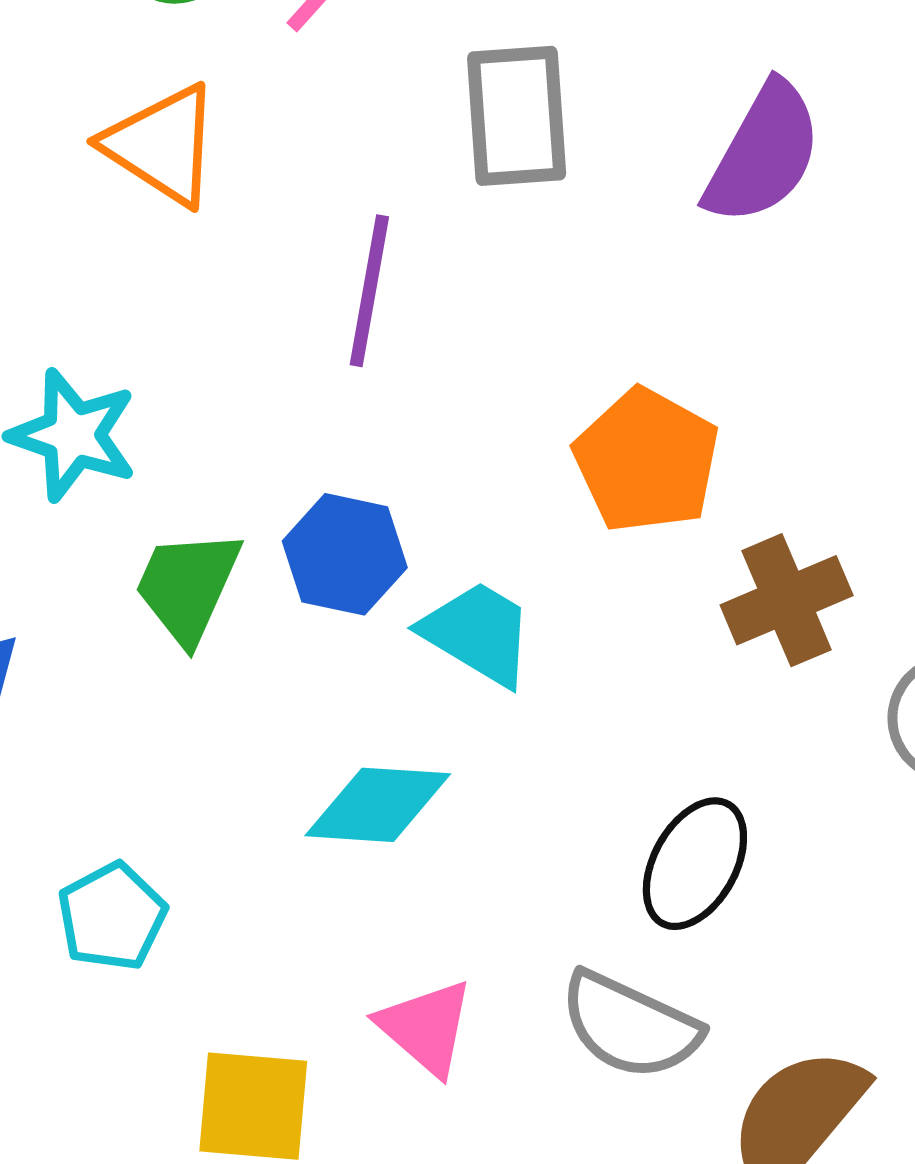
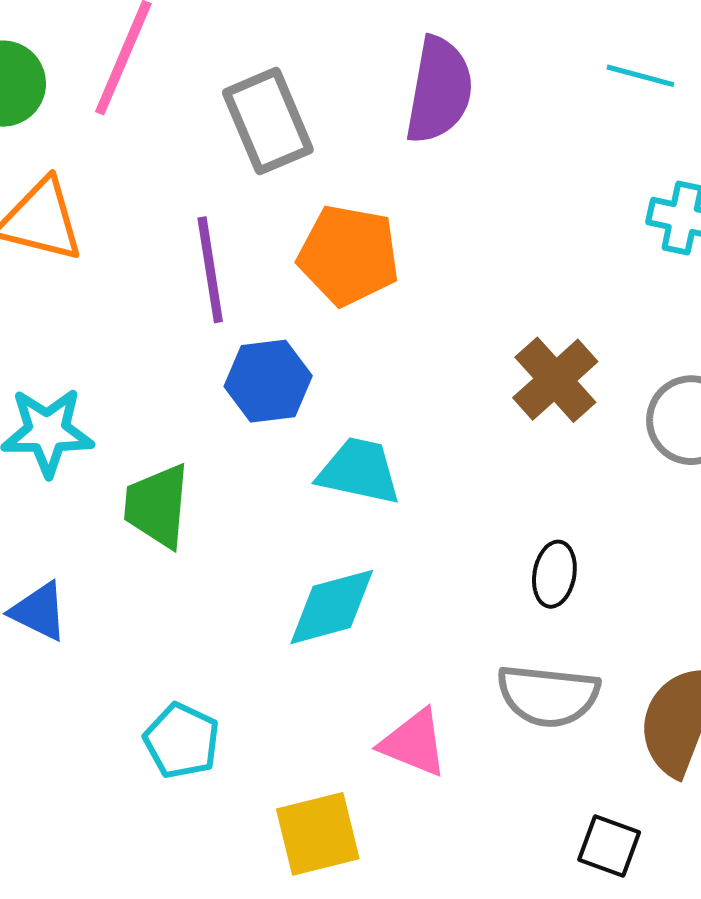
orange pentagon: (647, 461) -> (349, 255), moved
blue hexagon: (345, 554) -> (268, 381), moved
black ellipse: (695, 864) -> (554, 574), size x0.7

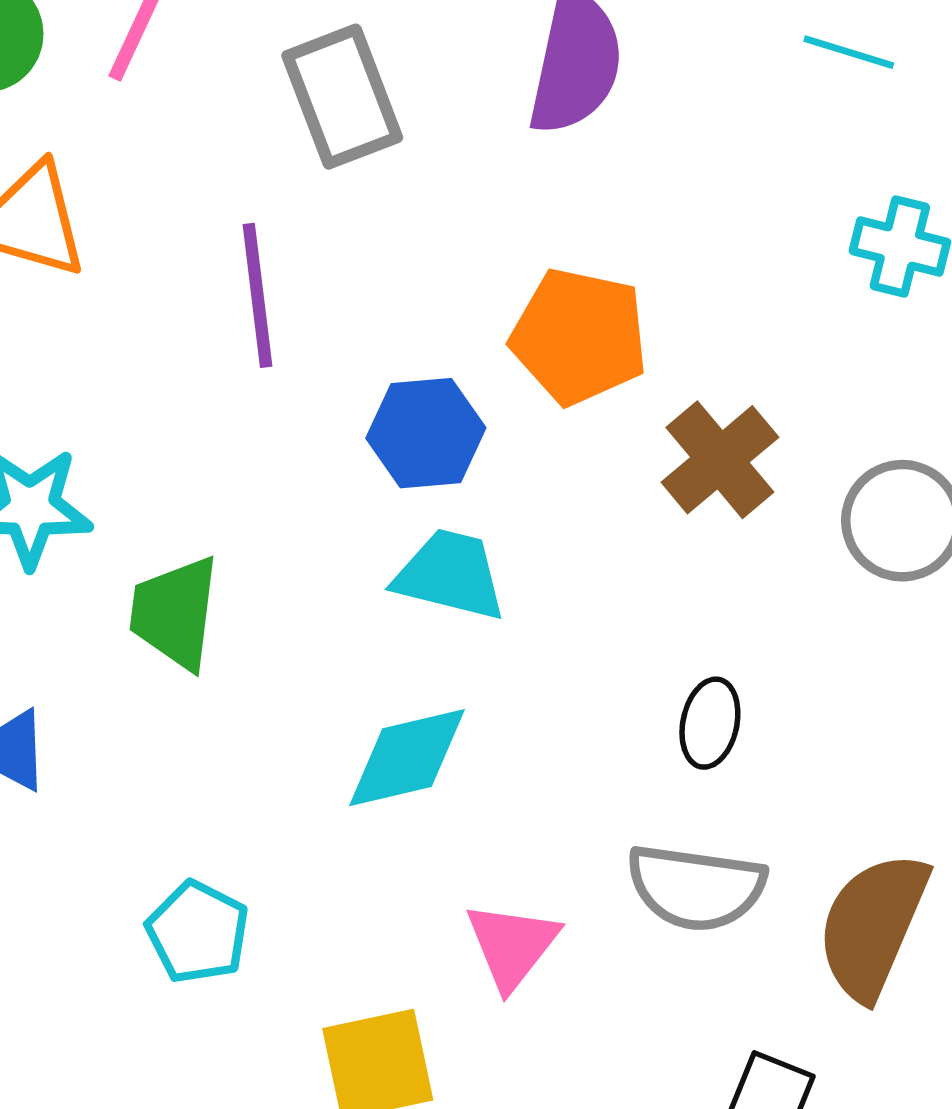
orange pentagon: (349, 255) -> (579, 336), moved
blue hexagon: (268, 381) -> (426, 433), moved
pink triangle: (414, 743) -> (512, 945), turned 44

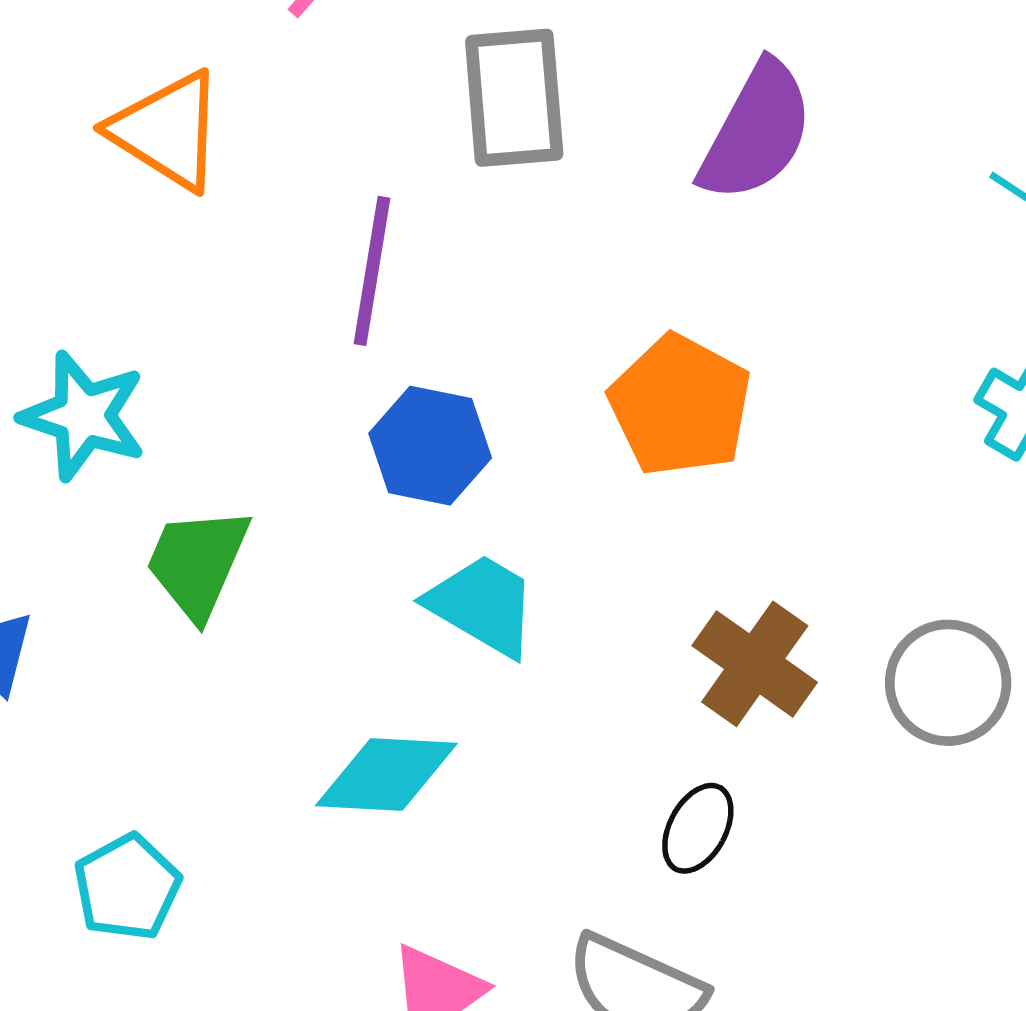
blue hexagon: (426, 433) -> (430, 446), moved
brown cross: (720, 460) -> (755, 664), moved, turned -31

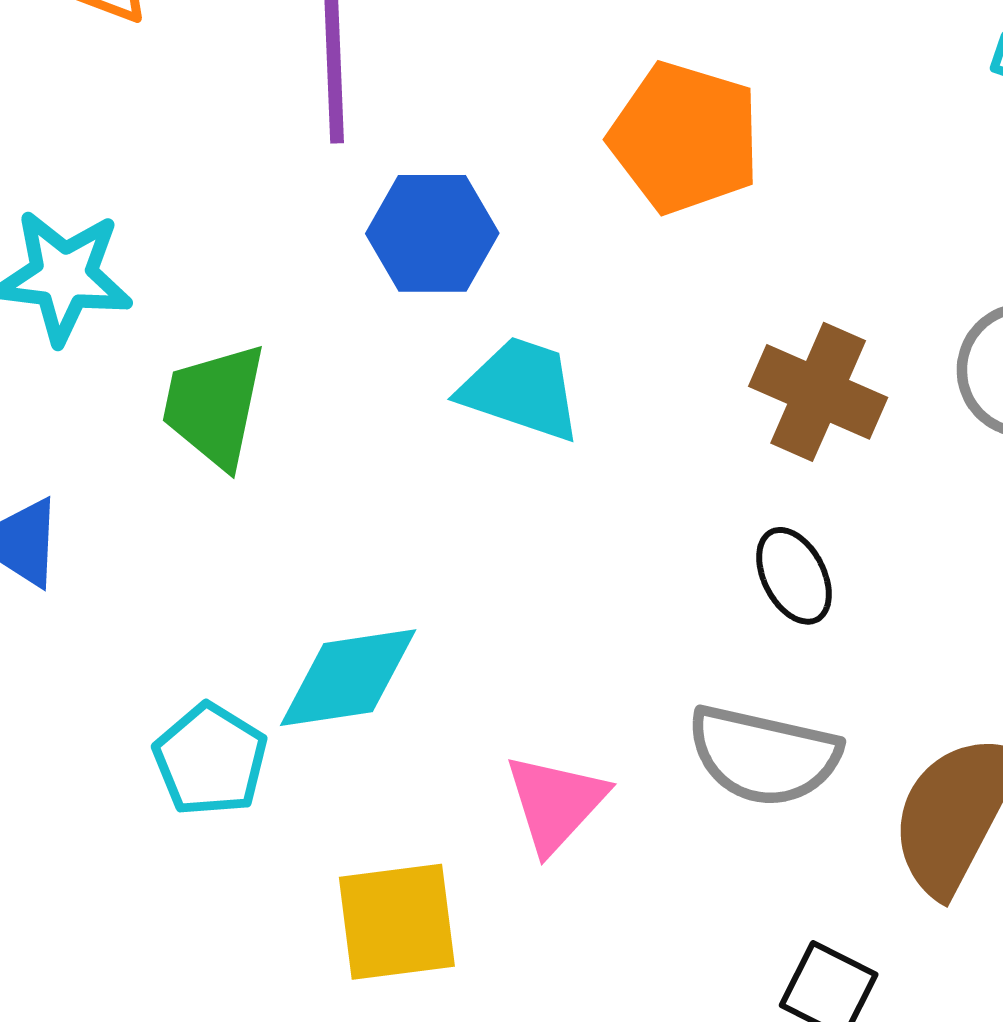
cyan diamond: (386, 774) -> (348, 678), moved
black ellipse: (698, 828) -> (794, 576), turned -44

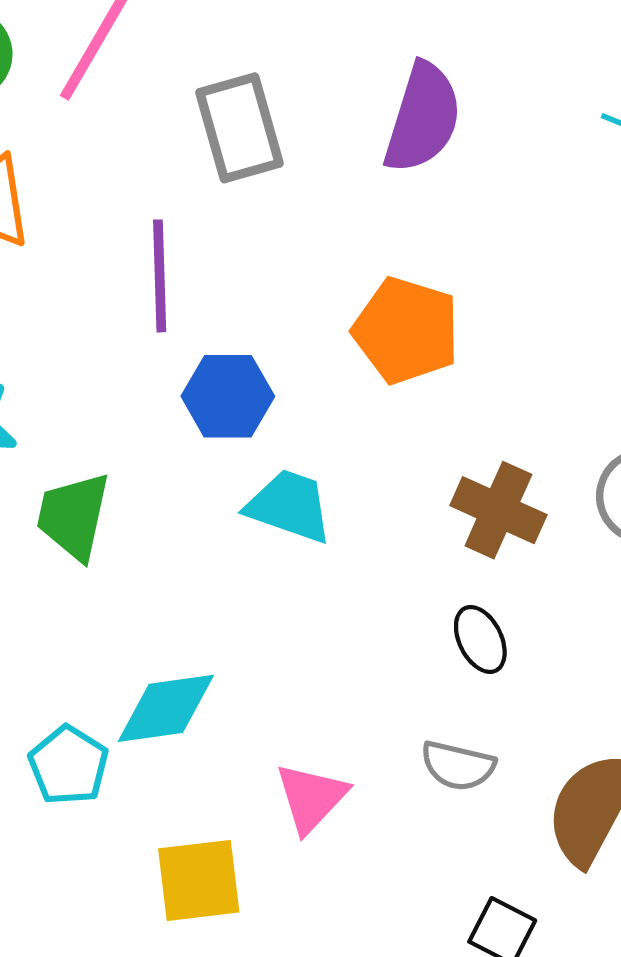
gray semicircle: (764, 756) -> (458, 766), size x0.7

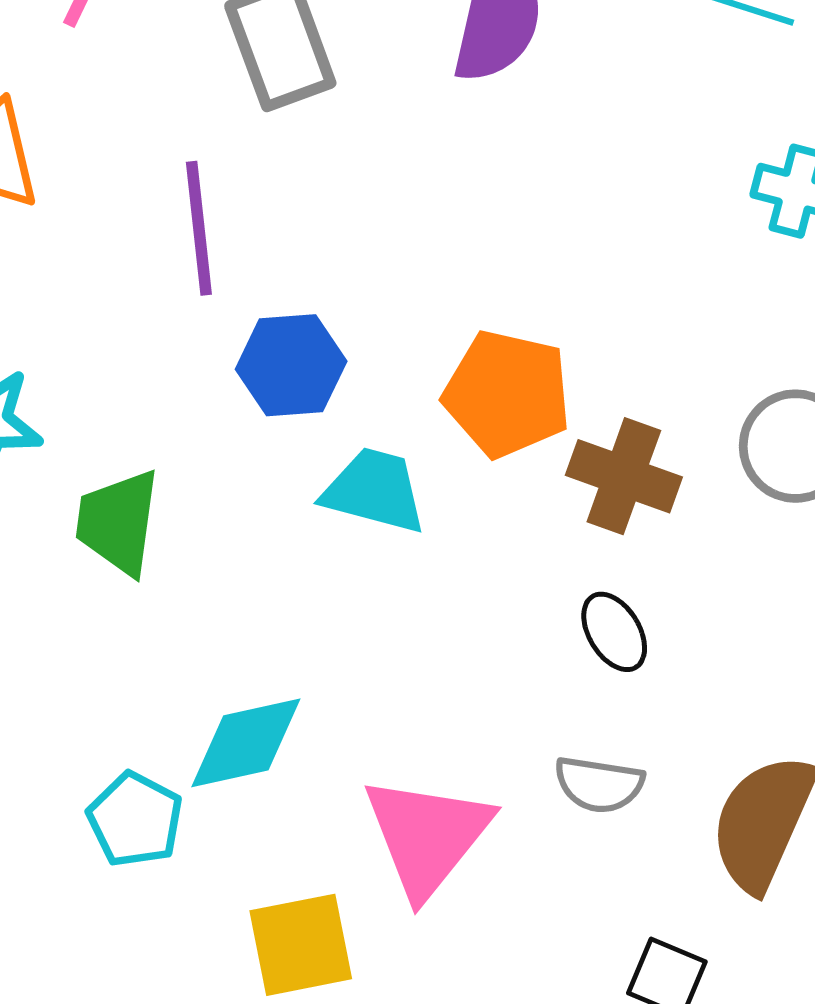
orange pentagon: (406, 330) -> (507, 394), moved
pink triangle: (311, 798) -> (427, 836), size x1.5

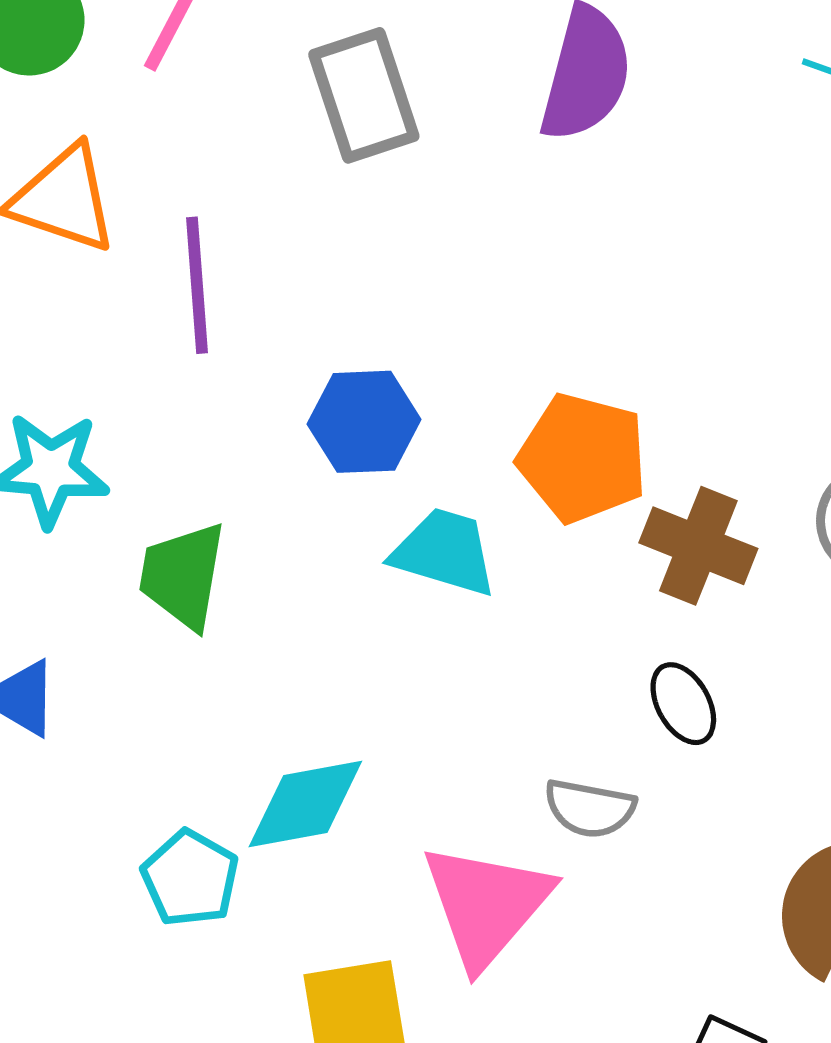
purple line: (199, 228) -> (197, 285), moved
gray semicircle: (599, 784) -> (590, 808), moved

